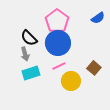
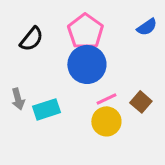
black semicircle: (29, 38) -> (31, 39), moved, turned -96
gray arrow: (25, 54) -> (18, 99), moved
pink line: (59, 66) -> (106, 99), moved

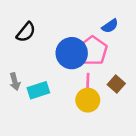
blue semicircle: (147, 27) -> (110, 26), moved
pink pentagon: (85, 31) -> (93, 51), moved
pink line: (106, 99) -> (88, 82), turned -63

